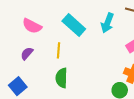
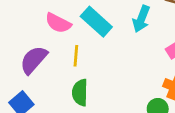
pink semicircle: (32, 26) -> (58, 23), moved
purple semicircle: (27, 53) -> (34, 60), size x1.6

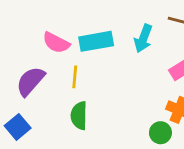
cyan rectangle: (96, 22) -> (96, 41), turned -52

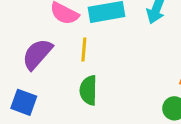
blue square: (18, 127) -> (24, 102), turned -30

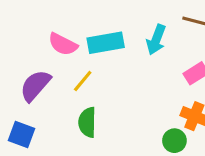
yellow line: (84, 50) -> (83, 81), turned 35

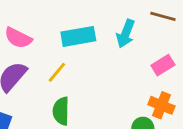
pink semicircle: (63, 44) -> (18, 38), moved

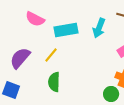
pink semicircle: (18, 38) -> (35, 19), moved

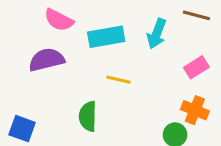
yellow line: (51, 55) -> (118, 80), moved, turned 63
purple semicircle: (20, 58) -> (47, 60), moved, turned 35

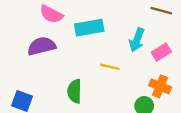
cyan arrow: (157, 34) -> (137, 40), moved
yellow line: (118, 80) -> (110, 67), moved

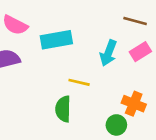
pink rectangle: (161, 52) -> (140, 52), moved
green semicircle: (75, 91) -> (63, 109), moved

